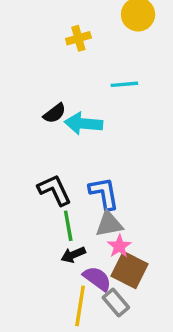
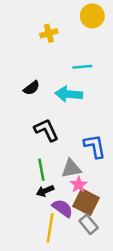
cyan arrow: (84, 123) -> (69, 94), moved
black L-shape: (55, 190) -> (46, 130), moved
blue L-shape: (104, 193) -> (95, 146), moved
gray rectangle: (116, 302) -> (89, 224), moved

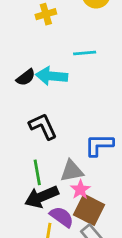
cyan arrow: (69, 94) -> (52, 76), moved
blue L-shape: (95, 146) -> (99, 145), turned -80
black arrow: (45, 191) -> (42, 197), size x1.6

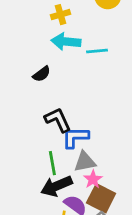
cyan arrow: (52, 76) -> (66, 42), moved
blue L-shape: (99, 145) -> (75, 137), moved

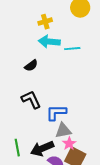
black L-shape: (58, 120) -> (31, 100), moved
green line: (52, 163) -> (17, 148), moved

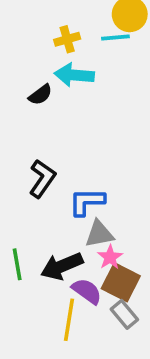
cyan line: (72, 49) -> (115, 37), moved
black semicircle: (31, 66) -> (40, 95), moved
black L-shape: (31, 100) -> (42, 179), turned 60

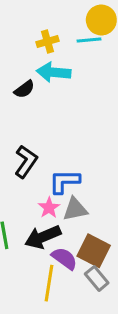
pink star: (110, 257) -> (49, 208), moved

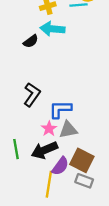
purple semicircle: (64, 258) -> (60, 166), turned 90
gray rectangle: (97, 278) -> (84, 181), turned -30

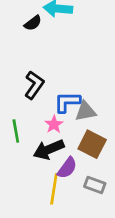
gray triangle: (68, 130) -> (86, 111), moved
green line: (16, 149) -> (16, 131), moved
brown square: (82, 160) -> (92, 144), moved

